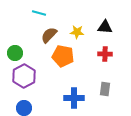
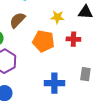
brown semicircle: (49, 35) -> (17, 20), moved
red cross: (105, 54) -> (73, 39), moved

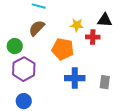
red cross: (73, 39) -> (93, 37), moved
blue cross: (54, 83) -> (75, 78), moved

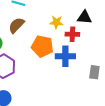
blue cross: (75, 78) -> (65, 56), moved
gray rectangle: (105, 82) -> (94, 72), moved

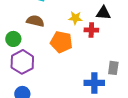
brown semicircle: (16, 25) -> (35, 21), turned 60
blue cross: (65, 56) -> (94, 83), moved

